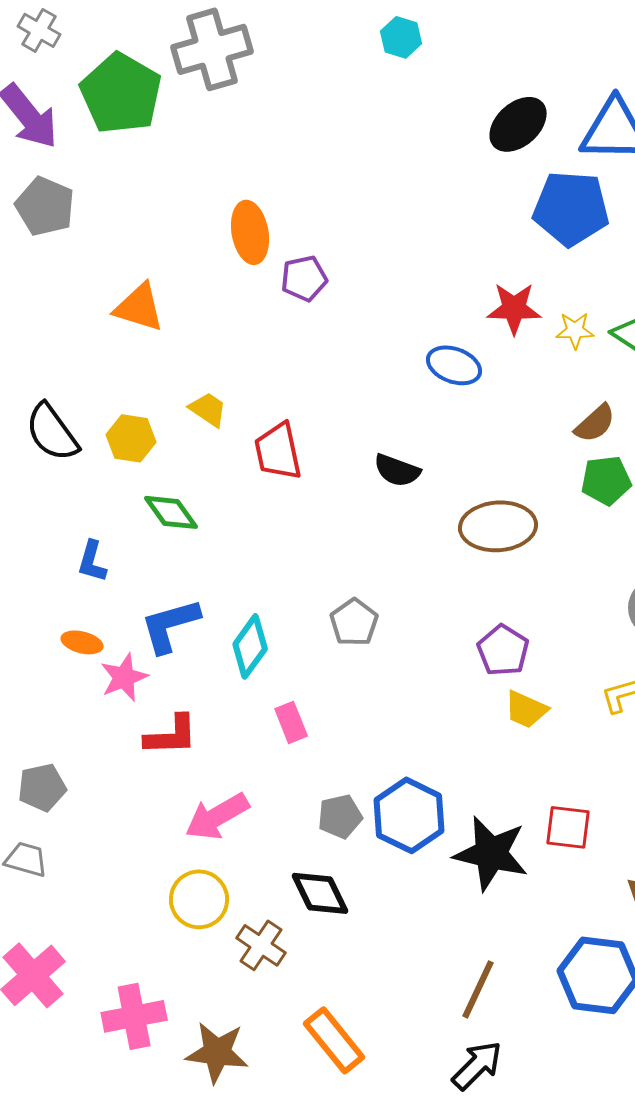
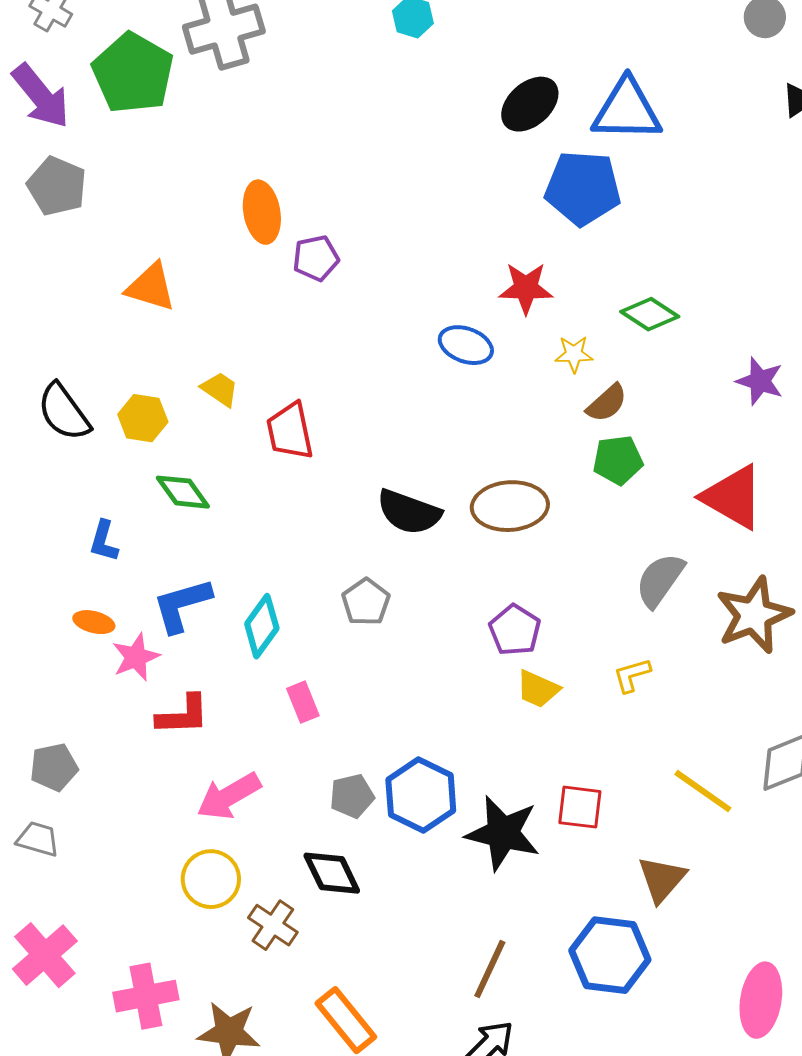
yellow star: (575, 330) -> (574, 354), moved
black semicircle: (397, 470) -> (409, 512), moved, size x1.4

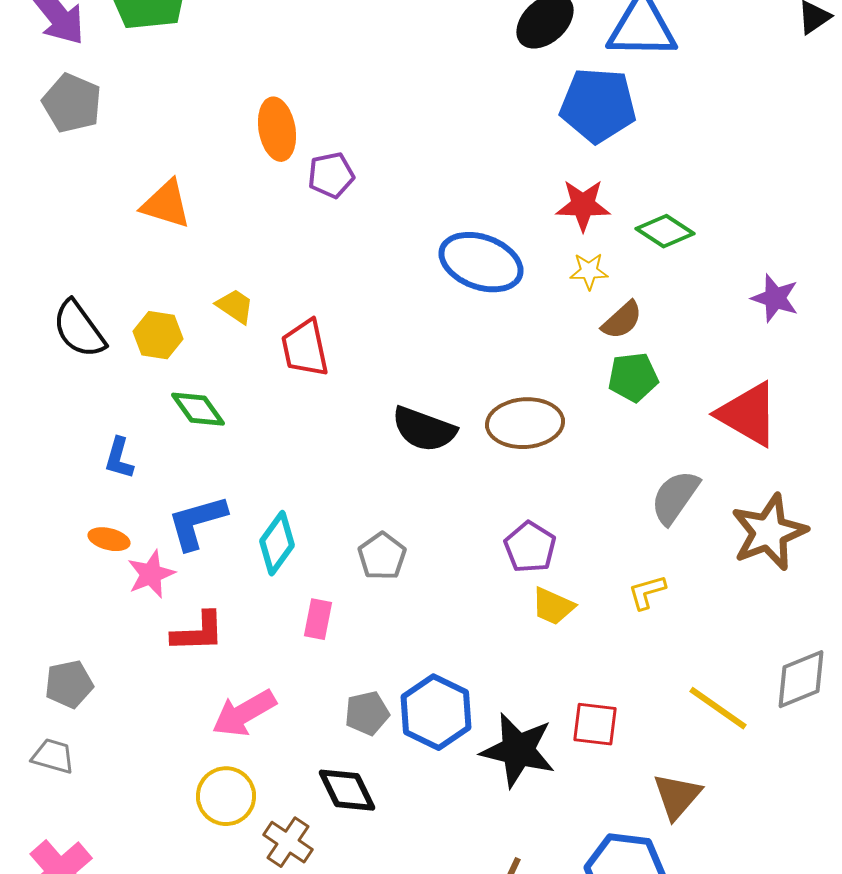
red star: (526, 288) -> (583, 205), moved
blue ellipse: (466, 345) -> (481, 262), size x1.5
gray pentagon: (366, 602) -> (382, 556), moved
pink rectangle: (303, 702) -> (318, 619), turned 33

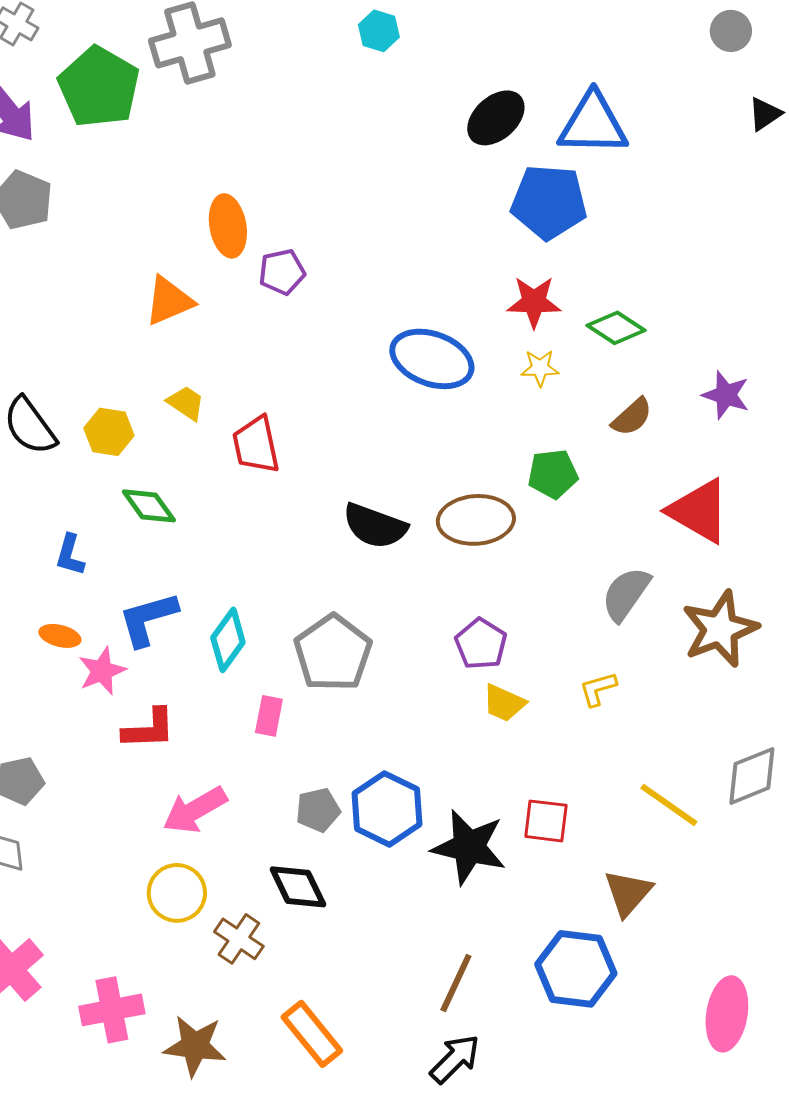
orange triangle: (166, 204) -> (169, 301), moved, turned -40
brown semicircle: (622, 320) -> (632, 417), moved
green pentagon: (633, 377) -> (553, 474), moved
gray pentagon: (382, 556) -> (333, 653), size x1.6

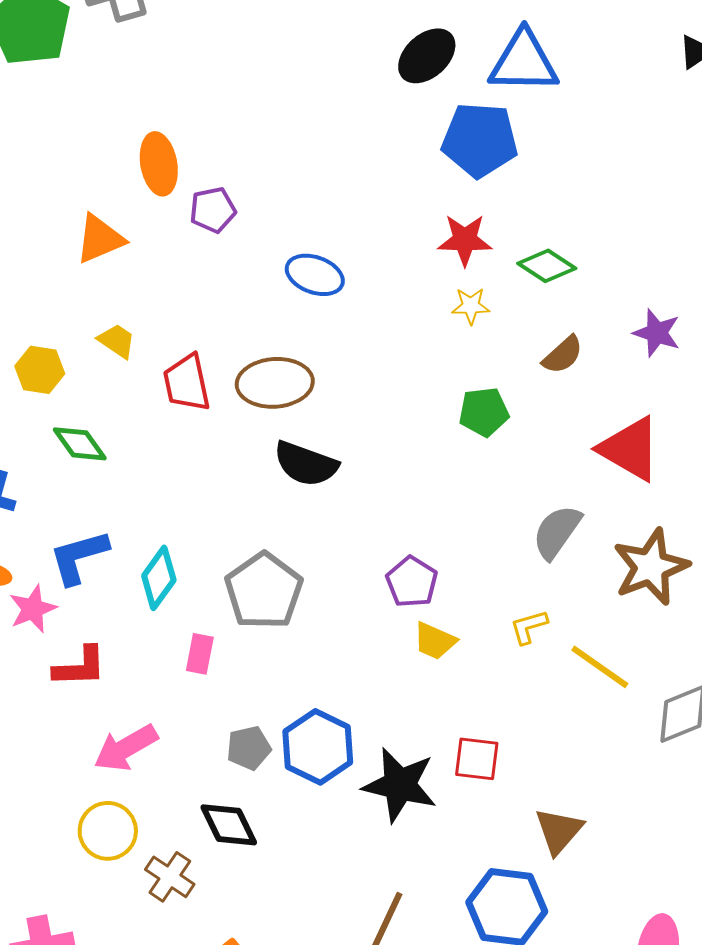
blue ellipse: (432, 359) -> (315, 275), moved, size x0.7
brown ellipse: (476, 520) -> (275, 383), moved
yellow line: (669, 805) -> (600, 667), moved

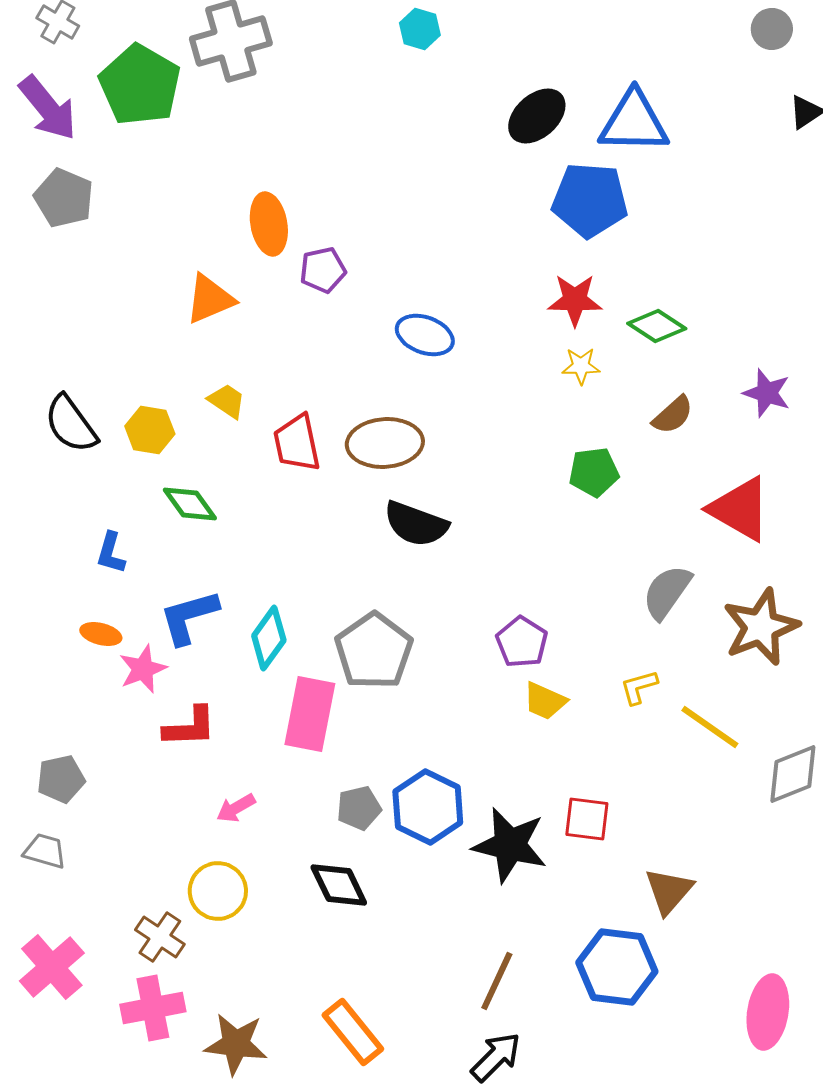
pink rectangle: (200, 654) -> (310, 714), size x1.8
pink arrow: (126, 748) -> (236, 808), size x0.6
brown cross: (170, 877) -> (160, 937), moved

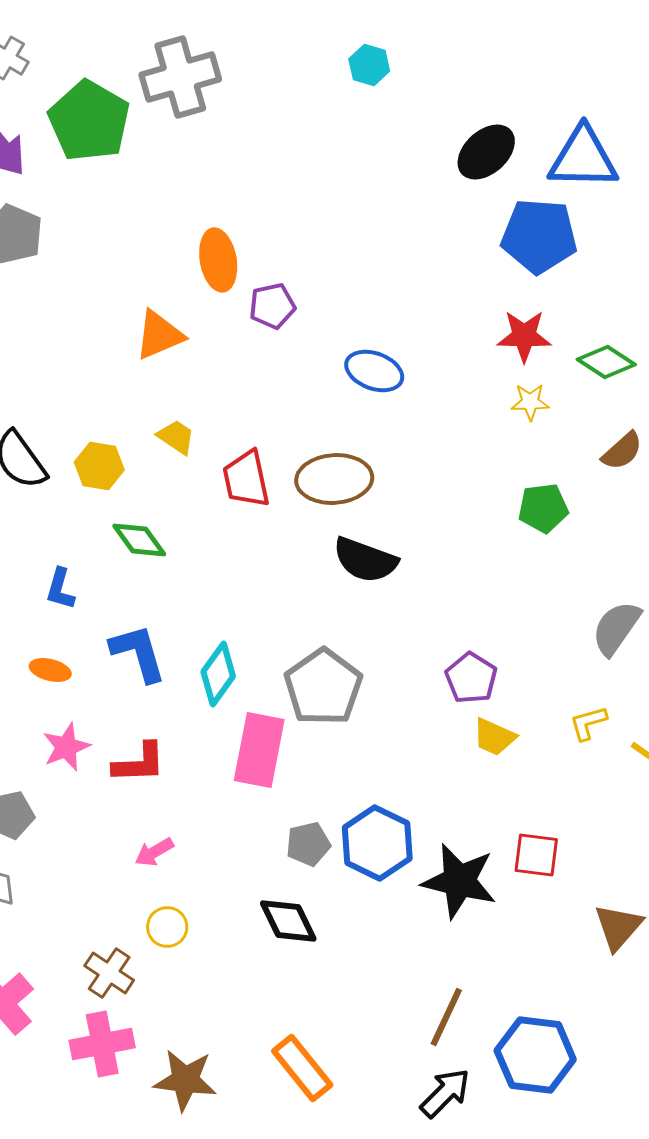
blue L-shape: (189, 617) -> (138, 653), turned 90
pink star: (143, 669) -> (66, 747), moved
pink arrow: (236, 808) -> (154, 852), moved
yellow circle: (218, 891) -> (167, 927), size x0.7
blue hexagon: (617, 967) -> (535, 1055), moved

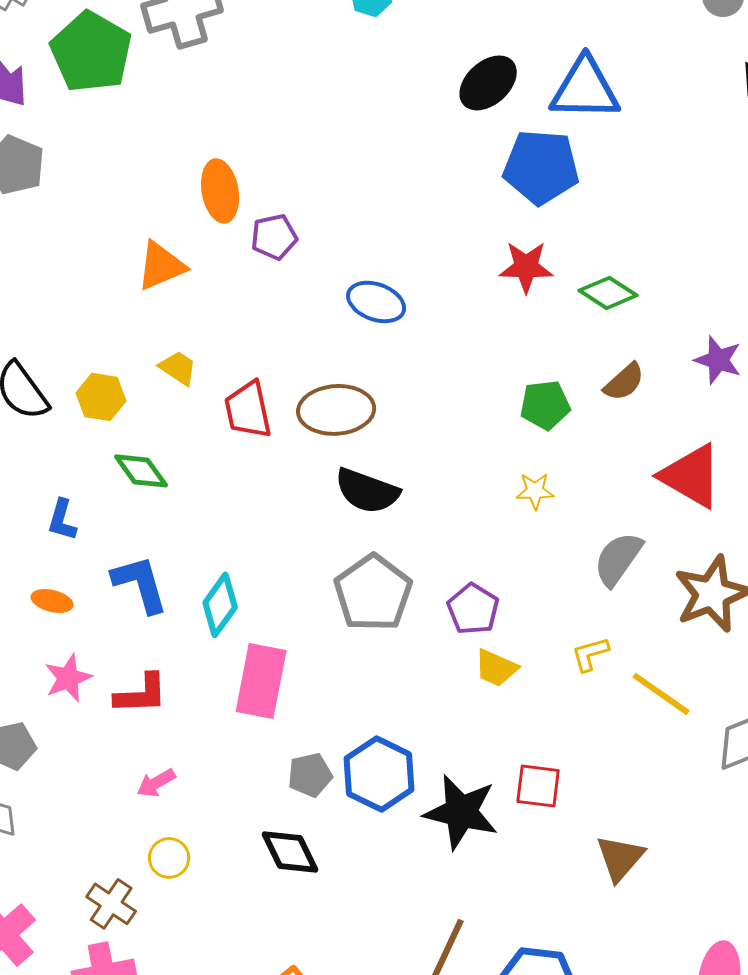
yellow star: (530, 402) -> (535, 491), moved
green pentagon: (543, 508) -> (545, 405), moved
gray pentagon: (323, 687) -> (373, 593), moved

